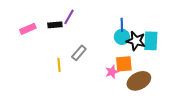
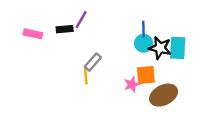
pink rectangle: (28, 29) -> (33, 34), turned 35
yellow line: (59, 65) -> (86, 76), moved

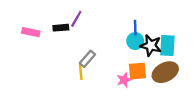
brown ellipse: (164, 95) -> (165, 72), moved

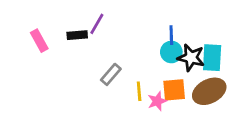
pink rectangle: (31, 32) -> (39, 41), turned 49
yellow line: (81, 72) -> (139, 91), moved

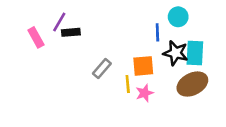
purple line: (97, 24) -> (59, 22), moved
cyan circle: (171, 52) -> (178, 17), moved
orange square: (174, 90) -> (143, 66), moved

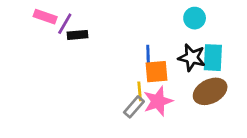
blue line: (157, 32) -> (148, 55), moved
pink rectangle: (36, 37) -> (45, 17), moved, turned -42
gray rectangle: (102, 69) -> (134, 107), moved
pink star: (145, 93) -> (158, 101), size x1.5

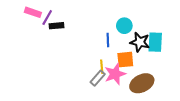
cyan circle: (195, 18) -> (124, 26), moved
orange square: (156, 72) -> (125, 60), moved
brown ellipse: (210, 91) -> (142, 83), moved

